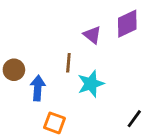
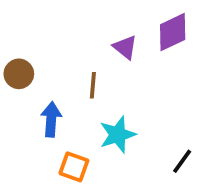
brown circle: (14, 70) -> (19, 74), moved
cyan star: (91, 84) -> (118, 135), moved

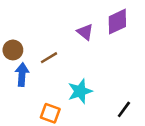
brown line: (93, 85) -> (49, 58), moved, turned 54
blue arrow: (51, 119) -> (22, 75), moved

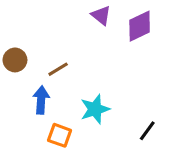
purple triangle: (85, 32) -> (101, 15), moved
blue arrow: (22, 75) -> (41, 100), moved

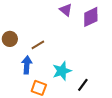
black line: (147, 131) -> (83, 85), moved

